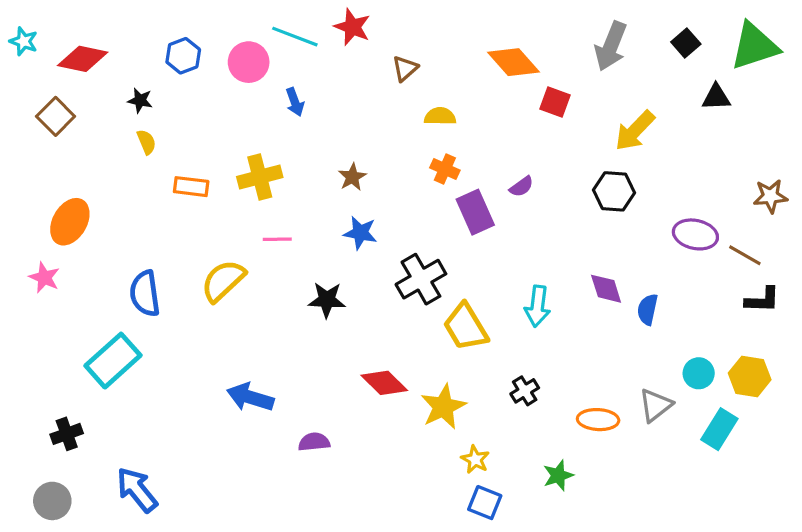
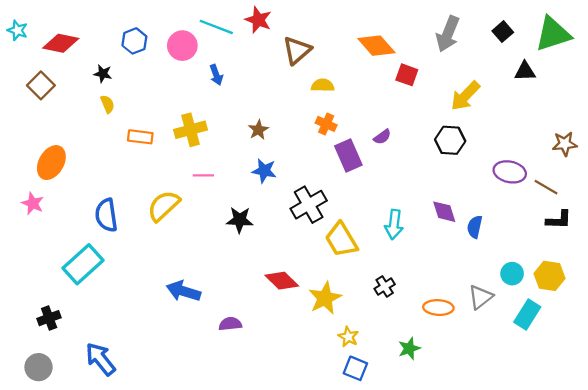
brown triangle: (405, 68) -> (297, 50), size x1.5

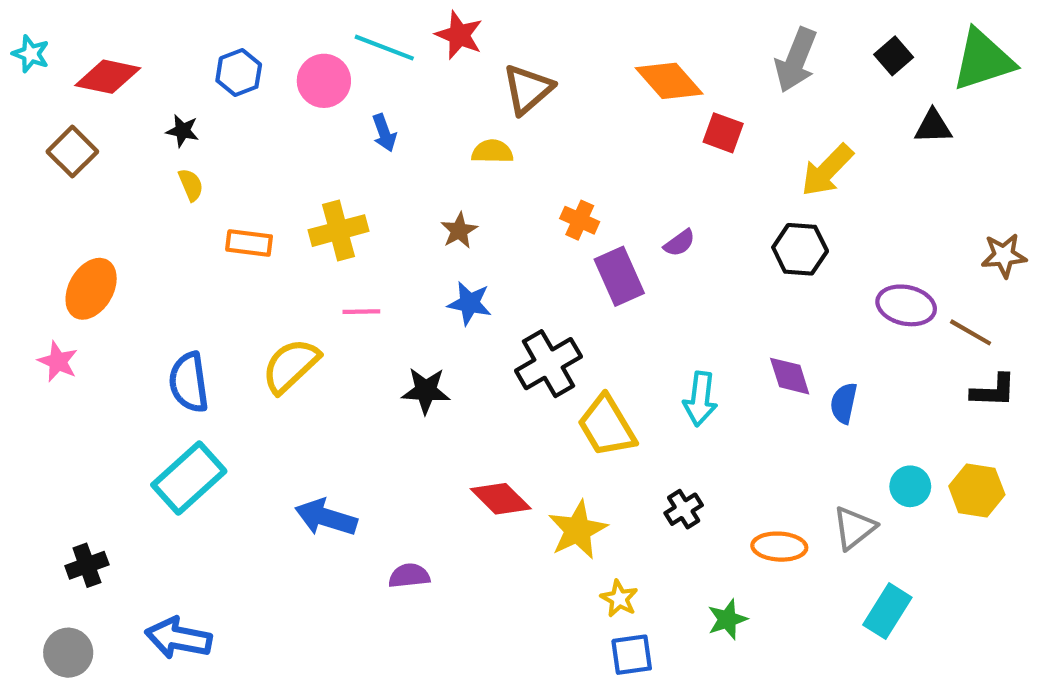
yellow semicircle: (323, 85) -> (492, 152), moved
cyan rectangle: (83, 264) -> (189, 478), moved
cyan rectangle: (527, 315) -> (887, 611), moved
blue arrow: (100, 359) -> (178, 638), turned -40
blue square: (355, 368) -> (632, 655), turned -30

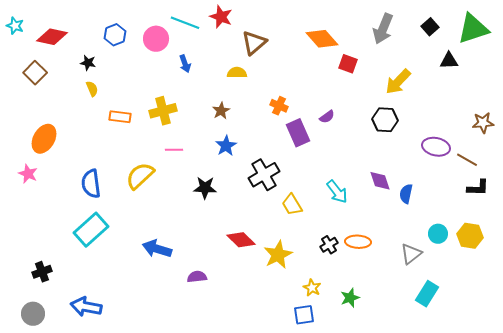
blue star: (469, 303) -> (226, 146), turned 30
cyan arrow: (700, 399) -> (337, 192), turned -45
yellow trapezoid: (607, 426) -> (292, 205), size x0.7
orange ellipse: (779, 547) -> (358, 242), moved
yellow star: (619, 599) -> (312, 288), moved

